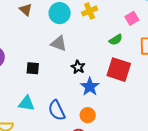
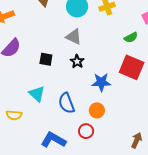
black star: (78, 67) -> (77, 61), moved
blue star: (90, 87) -> (101, 82), turned 30
cyan triangle: (26, 103) -> (37, 94), turned 30

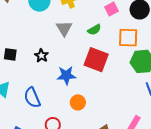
gray triangle: (74, 37) -> (64, 28), moved, turned 36
orange circle: (97, 110) -> (78, 102), moved

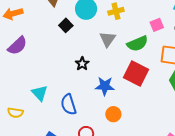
green semicircle: (94, 30) -> (137, 44), size x1.5
black square: (10, 54) -> (66, 25), moved, turned 32

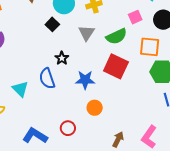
black square: (66, 25) -> (52, 24), moved
blue semicircle: (69, 104) -> (47, 78), moved

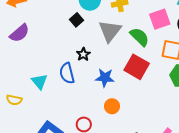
pink square: (135, 17) -> (160, 19), size x1.5
gray triangle: (86, 33) -> (110, 31), size x1.4
green semicircle: (116, 36) -> (140, 37), turned -115

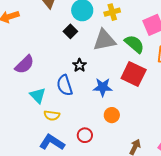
gray triangle: (110, 31) -> (104, 40), turned 45
purple semicircle: (20, 33) -> (25, 65), moved
yellow semicircle: (14, 100) -> (52, 115), moved

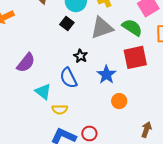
red square: (134, 74) -> (135, 57), turned -30
blue star: (103, 87) -> (106, 75), turned -30
red circle: (85, 135) -> (89, 133), moved

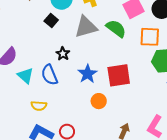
red square: (135, 57) -> (119, 75), moved
cyan triangle: (43, 92) -> (25, 76), moved

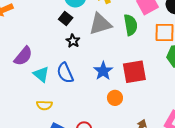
green semicircle: (116, 28) -> (131, 25), turned 45
black star: (63, 54) -> (73, 41), moved
yellow semicircle: (39, 106) -> (44, 105), moved

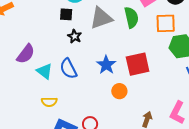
black square: (66, 19) -> (66, 14), turned -32

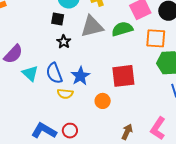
green semicircle: (131, 17) -> (122, 29), turned -100
blue star: (106, 65) -> (80, 76), moved
yellow semicircle: (49, 102) -> (65, 94), moved

